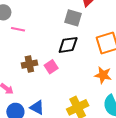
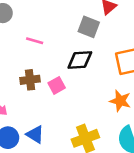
pink line: (18, 29) -> (35, 41), moved

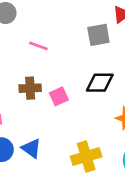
gray square: (89, 27) -> (98, 35), turned -35
black diamond: (80, 60) -> (100, 83), moved

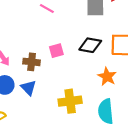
brown cross: (30, 88) -> (32, 62), moved

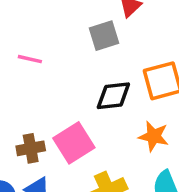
pink square: (56, 51) -> (74, 143), moved, size x1.6

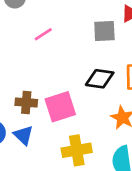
pink line: (30, 59) -> (43, 34), turned -60

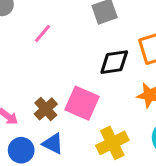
brown cross: (26, 102) -> (46, 109), turned -30
pink square: (60, 107) -> (82, 103), turned -32

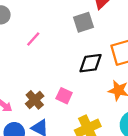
pink square: (82, 103) -> (64, 96), size x0.6

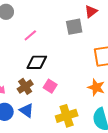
black diamond: (91, 63) -> (37, 62), moved

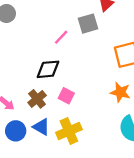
pink line: (30, 35) -> (61, 37), moved
yellow cross: (67, 116) -> (69, 131), moved

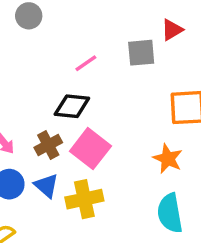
pink line: (61, 37) -> (86, 63), moved
pink square: (66, 96) -> (90, 149), size x1.6

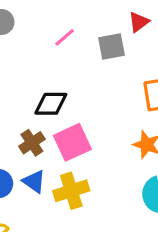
pink line: (86, 63) -> (65, 37), moved
pink square: (90, 149) -> (72, 142), turned 33

